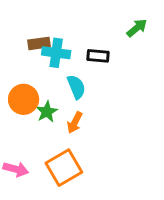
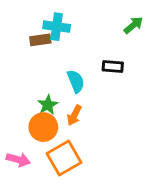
cyan cross: (56, 53) -> (57, 27), moved
black rectangle: (98, 56) -> (113, 66), moved
orange circle: (24, 99) -> (43, 127), moved

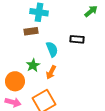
brown rectangle: (40, 40) -> (31, 31), moved
orange circle: (43, 127) -> (15, 81), moved

